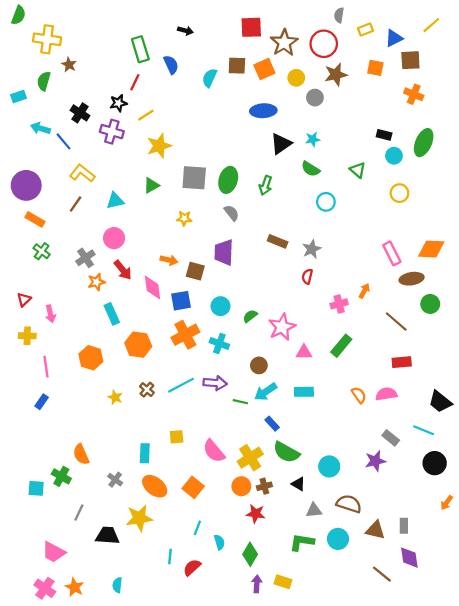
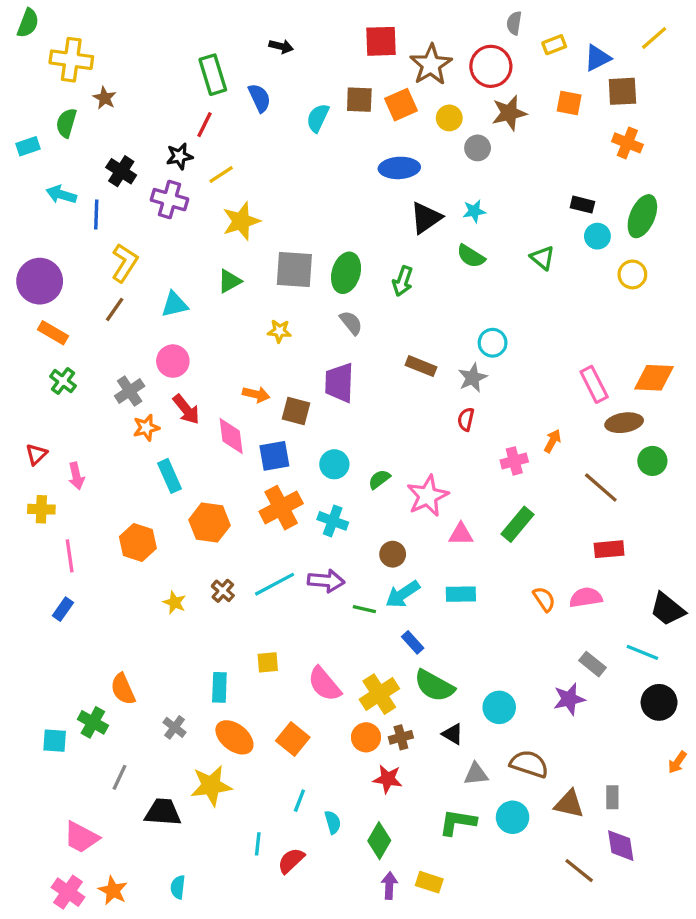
blue line: (64, 141) -> (96, 215), turned 42
yellow L-shape: (82, 173) -> (125, 263), turned 85
yellow circle: (399, 193) -> (632, 274), moved
cyan circle: (326, 202) -> (493, 343), moved

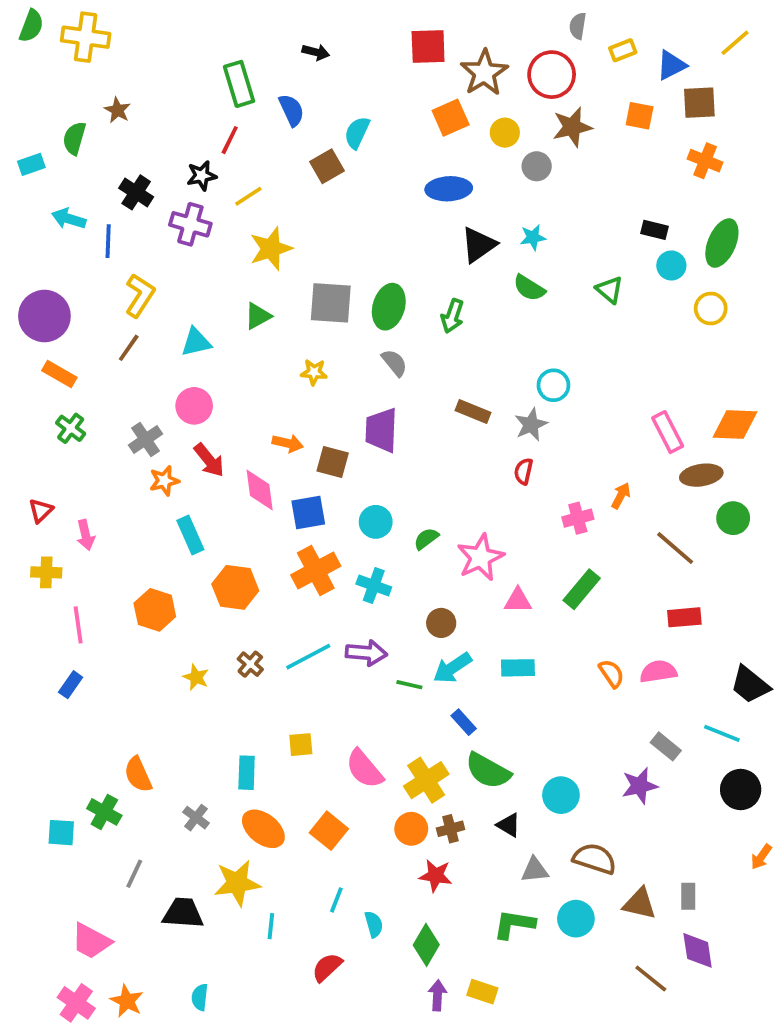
yellow cross: (71, 60) -> (86, 37), moved
brown square: (359, 100) -> (327, 166), moved, turned -32
cyan line: (258, 844) -> (271, 926), moved

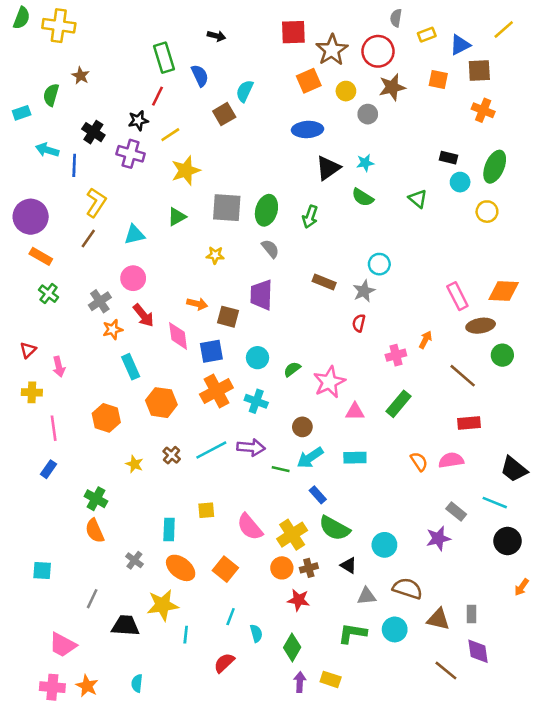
green cross: (104, 812) -> (96, 499), moved
pink cross: (76, 1003) -> (52, 687), turned -30

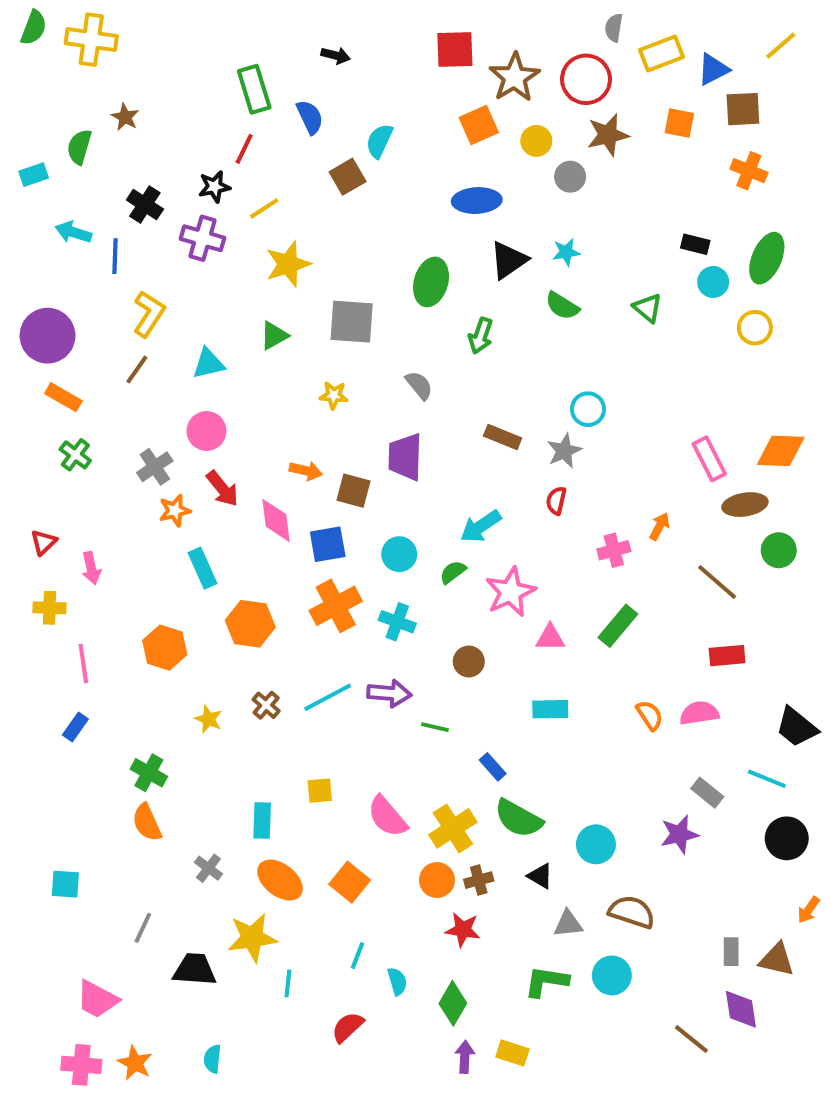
yellow rectangle: (427, 35) -> (662, 53), size x1.5
green ellipse: (266, 210) -> (431, 282), moved
cyan arrow: (310, 458) -> (481, 526), moved
brown triangle: (438, 619) -> (777, 960), moved

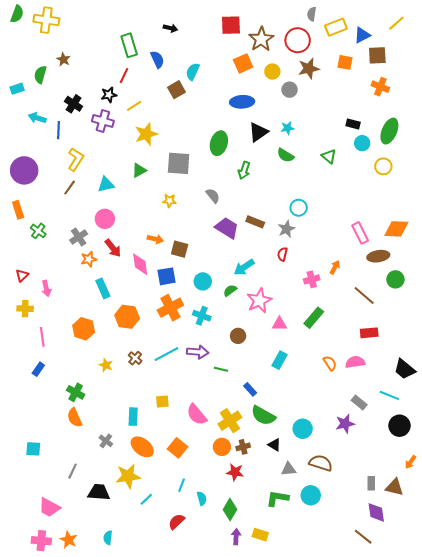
orange rectangle: (63, 397) -> (18, 210), moved, turned 42
purple trapezoid: (405, 457) -> (227, 228), moved, turned 120
cyan rectangle: (550, 709) -> (279, 360), turned -60
cyan line: (288, 983) -> (146, 499), turned 40
brown line: (691, 1039) -> (363, 537), moved

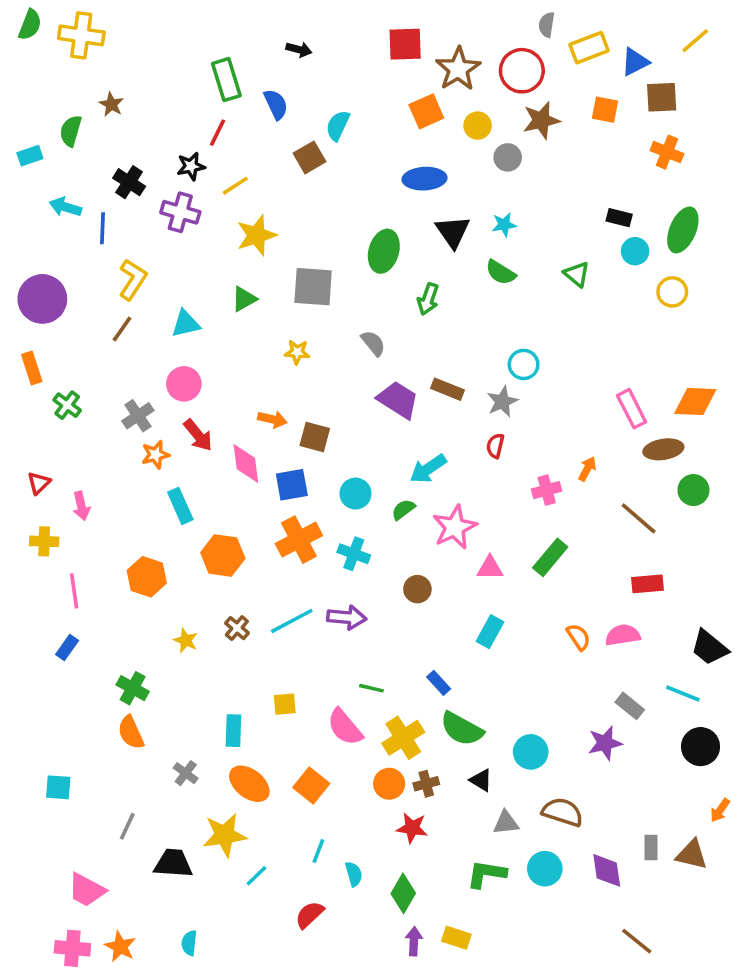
black triangle: (258, 132) -> (453, 232), turned -30
green line: (221, 369) -> (371, 688), moved
purple diamond: (376, 512) -> (607, 870), moved

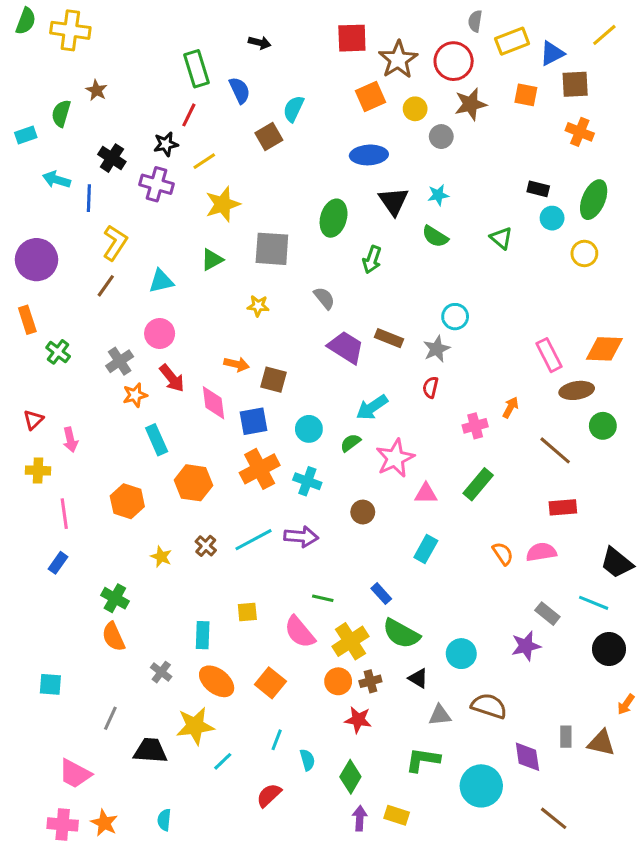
cyan circle: (545, 869) -> (481, 786), moved, size x1.4

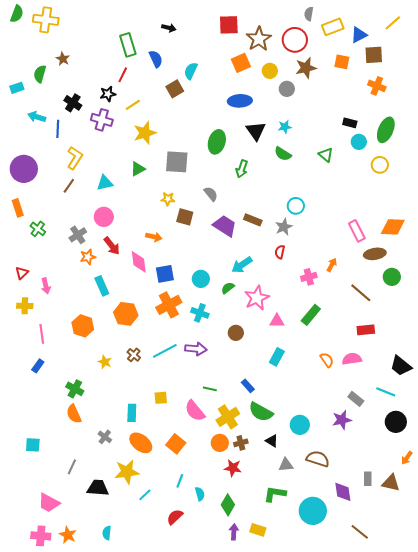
brown square: (273, 380) -> (185, 217), moved

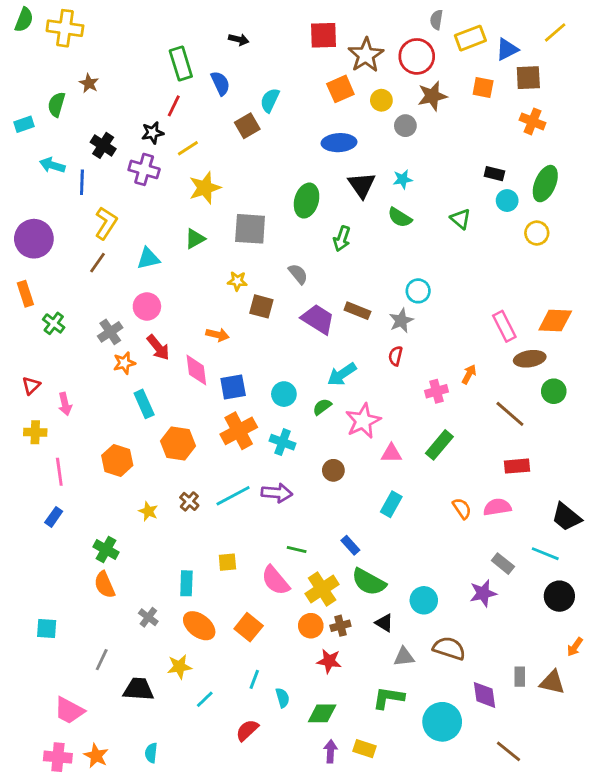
yellow star: (127, 472) -> (179, 667), size x0.7
green diamond: (228, 505) -> (322, 713), turned 60

